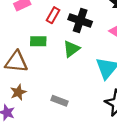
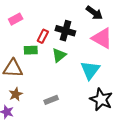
red rectangle: (53, 15) -> (43, 36), moved
gray rectangle: (59, 101) -> (51, 100), turned -40

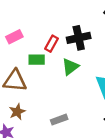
pink rectangle: (16, 19) -> (14, 37), moved
black cross: (65, 31) -> (79, 38), turned -30

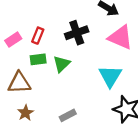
red rectangle: (52, 44) -> (38, 36), moved
green triangle: (70, 67) -> (62, 64), moved

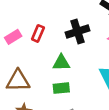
green rectangle: (38, 59) -> (61, 88), moved
green triangle: (62, 64) -> (61, 63), turned 42

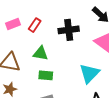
green triangle: (61, 63) -> (41, 53), moved

